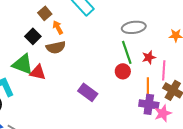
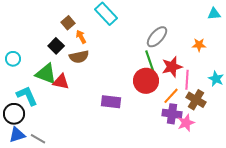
gray ellipse: (134, 27) -> (157, 37), turned -40
red star: (149, 57) -> (172, 67), size x1.5
red circle: (123, 71) -> (146, 81), size x1.6
orange line: (148, 86) -> (171, 96), turned 42
purple rectangle: (88, 92) -> (111, 102), turned -30

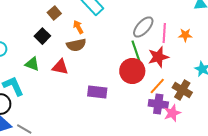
orange arrow: (81, 37) -> (78, 27), moved
brown semicircle: (79, 57) -> (76, 45), moved
green triangle: (46, 74) -> (32, 64), size x0.7
pink line: (187, 80) -> (164, 33), moved
red triangle: (61, 82) -> (60, 67), moved

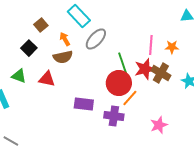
gray ellipse: (143, 27) -> (96, 39), moved
orange line: (157, 86) -> (130, 98), moved
brown cross: (182, 90) -> (161, 73), moved
purple cross: (158, 104) -> (114, 116), moved

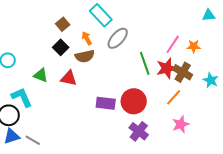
pink line: (151, 45) -> (173, 44), turned 30
black square: (29, 48) -> (61, 47), moved
red circle: (119, 83) -> (134, 101), moved
orange line: (130, 98) -> (174, 97), moved
purple cross: (114, 116) -> (139, 131), moved, turned 30

